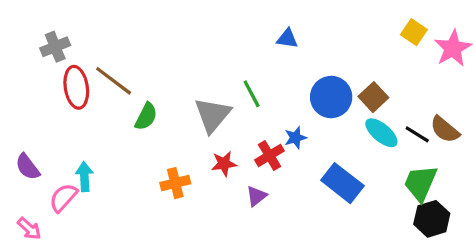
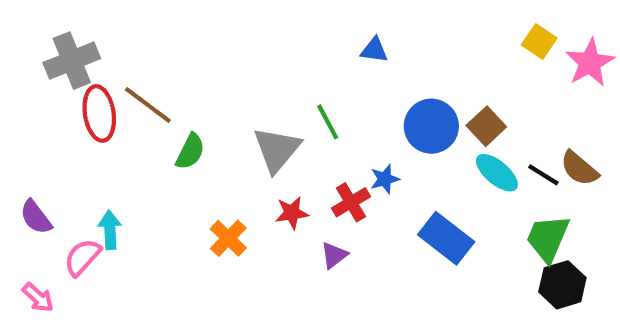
gray cross: (55, 47) -> (72, 61), size x1.4
orange cross: (175, 183) -> (228, 238), turned -32

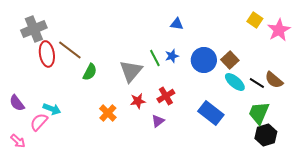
blue star: (385, 179) -> (172, 56), moved
cyan arrow: (110, 230) -> (52, 109), turned 114

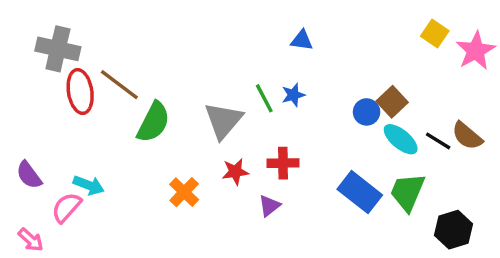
gray cross: (34, 29) -> (58, 49), turned 35
blue circle: (204, 60) -> (367, 112), moved, size x0.6
green semicircle: (90, 72) -> (153, 122), size x1.4
red cross: (166, 96) -> (283, 163), turned 30
green trapezoid: (259, 113) -> (407, 192), moved

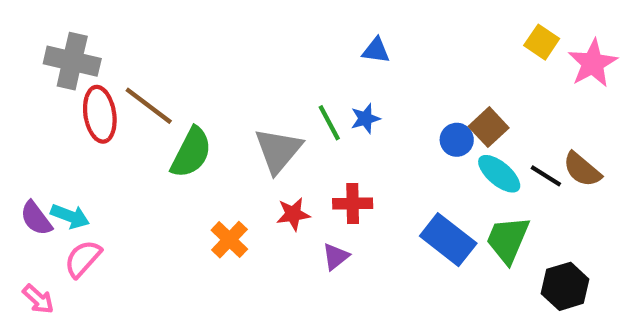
cyan arrow: (89, 185) -> (70, 216), moved

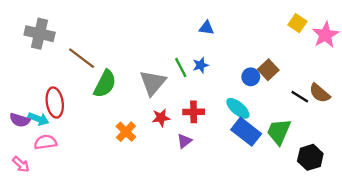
red ellipse: (100, 114) -> (55, 103), moved
cyan ellipse: (499, 174) -> (238, 108), moved
purple semicircle: (36, 218) -> (20, 120), turned -36
pink semicircle: (83, 259) -> (45, 142), turned 40

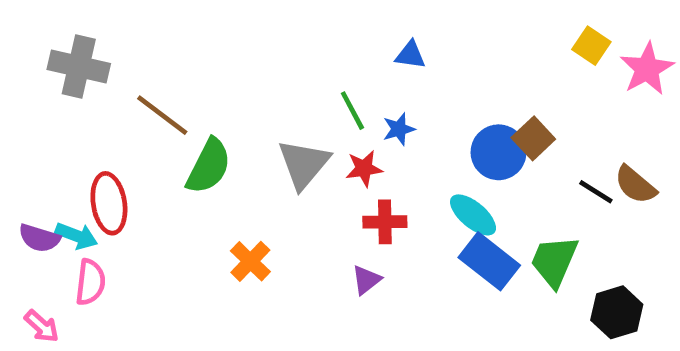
green line: (181, 67) -> (352, 111), moved
blue circle: (251, 77) -> (499, 152), size x1.5
red star: (161, 118) -> (364, 169), moved
pink semicircle: (45, 142) -> (90, 282), turned 105

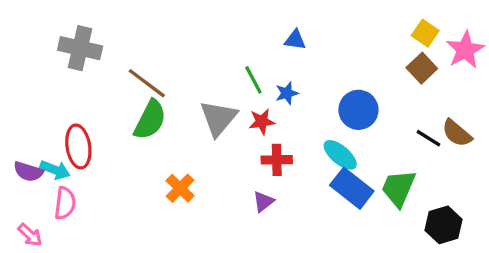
gray cross: (79, 67) -> (80, 48), moved
brown line: (162, 115) -> (147, 83), moved
brown square: (533, 138) -> (422, 68), moved

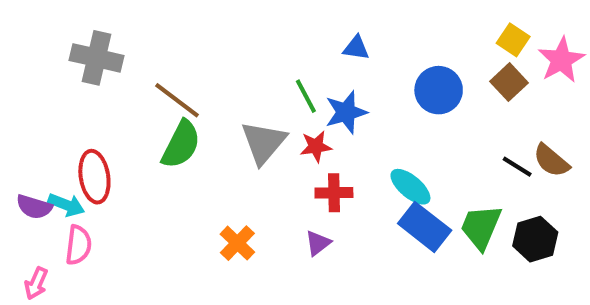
blue star: (287, 93) -> (346, 112), size x1.5
blue circle: (358, 110) -> (439, 90), moved
orange cross: (180, 188) -> (237, 243), moved
black hexagon: (444, 225) -> (535, 239), moved
pink arrow: (30, 235) -> (36, 283), turned 72

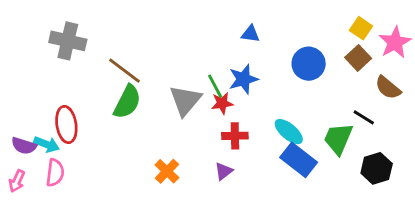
green line: (306, 96) -> (215, 86), moved
brown semicircle: (551, 161) -> (388, 88), moved
green trapezoid: (481, 227) -> (338, 139), moved
pink arrow: (36, 283) -> (17, 181), moved

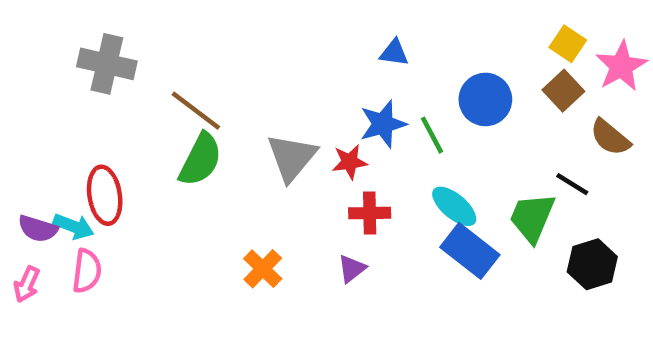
green line: (215, 86) -> (432, 135), moved

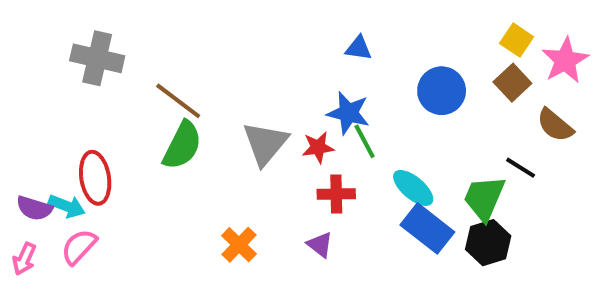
blue star: (383, 124) -> (348, 113), turned 30
green line: (432, 135) -> (365, 141), moved
black hexagon: (592, 264) -> (488, 243), moved
purple triangle: (352, 269) -> (320, 245), turned -44
pink semicircle: (87, 271) -> (79, 247), turned -144

